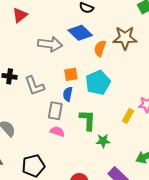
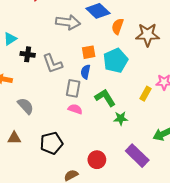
brown star: (125, 38) -> (148, 35), moved
green L-shape: (87, 120) -> (105, 98), turned -35

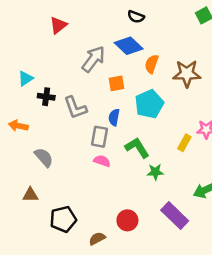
gray arrow: (68, 22) -> (93, 59), turned -60
orange square: (89, 52) -> (116, 83), moved
black pentagon: (51, 143) -> (63, 219), moved

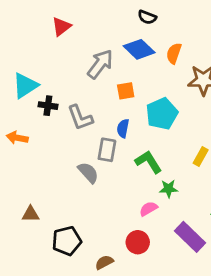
orange semicircle: (152, 64) -> (174, 53), moved
cyan triangle: (26, 79) -> (25, 86), size x1.5
gray semicircle: (44, 157) -> (88, 173), moved
pink semicircle: (102, 161) -> (148, 209), moved, turned -49

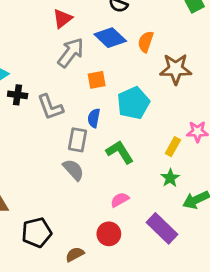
red triangle: (61, 27) -> (63, 19), moved
gray semicircle: (88, 173) -> (73, 170), moved
green star: (169, 189) -> (170, 178), moved, turned -30

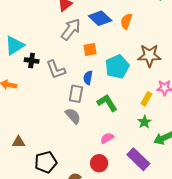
brown star: (176, 69) -> (149, 55), moved

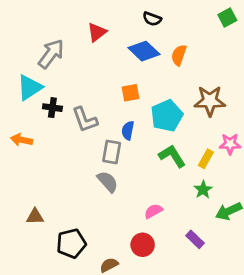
gray arrow: (71, 29) -> (51, 54), moved
green L-shape: (107, 103) -> (172, 156), moved
purple rectangle: (138, 159) -> (195, 239), size x0.6

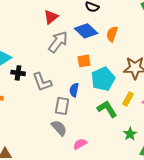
gray arrow: (51, 54) -> (58, 42), moved
orange square: (130, 93) -> (84, 61), moved
yellow rectangle: (206, 159) -> (128, 99), moved
pink semicircle: (153, 211) -> (80, 144), moved

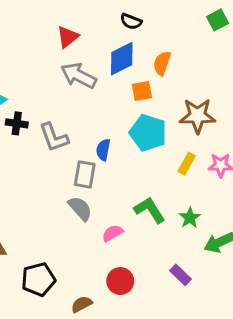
blue diamond: (86, 31) -> (122, 59), turned -70
gray arrow: (58, 42) -> (79, 76), turned -100
orange square: (84, 61) -> (142, 91), moved
cyan pentagon: (103, 79) -> (148, 133), turned -30
green L-shape: (107, 109) -> (150, 210), moved

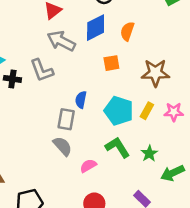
orange square: (142, 91) -> (111, 63), moved
cyan pentagon: (148, 133) -> (119, 111), moved
gray L-shape: (54, 137) -> (42, 70), moved

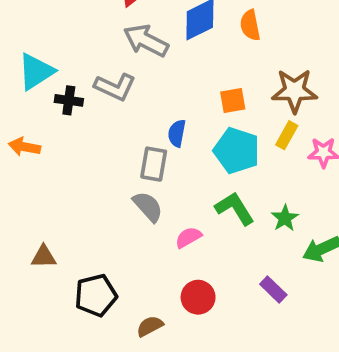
orange semicircle: (127, 31) -> (250, 25), turned -30
orange square: (111, 63) -> (233, 100), moved
gray L-shape: (42, 70) -> (115, 87), turned -45
yellow rectangle: (147, 111) -> (287, 135), moved

